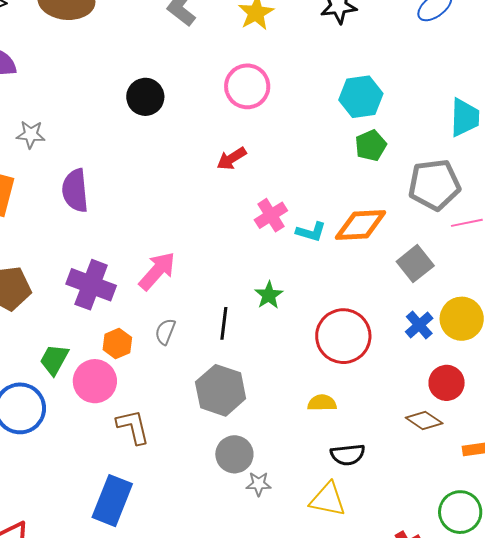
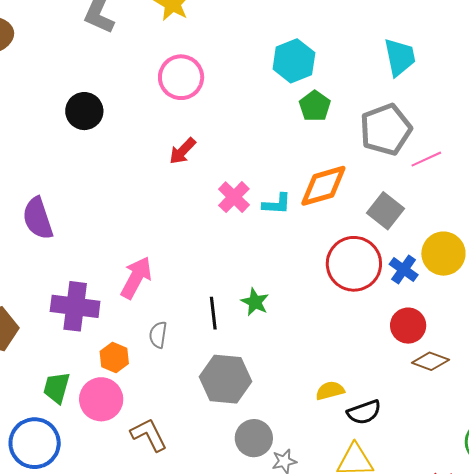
green star: (269, 295) -> (255, 302), moved
red circle: (343, 336) -> (354, 264), moved
red circle: (447, 383) -> (408, 326), moved
yellow semicircle: (322, 403) -> (330, 391), moved

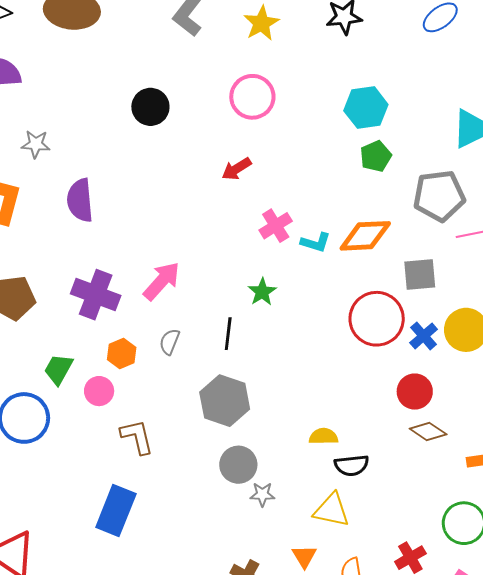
gray square: (385, 211) -> (420, 275), turned 33
green star: (255, 302) -> (262, 292), moved
pink circle: (101, 399) -> (99, 391), size x0.7

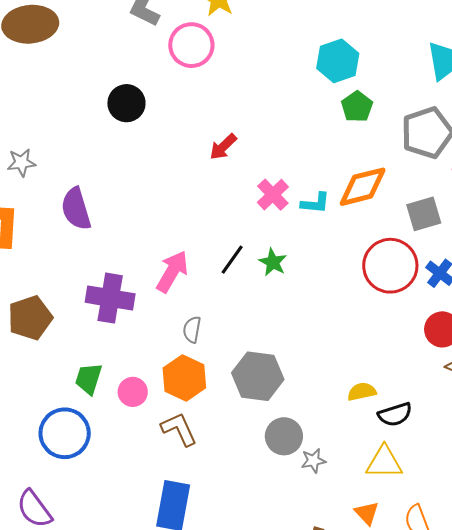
pink circle: (252, 97) -> (191, 45), moved
black line: (228, 334) -> (232, 260), moved, turned 40
orange hexagon: (122, 353) -> (184, 378), moved, size x1.5

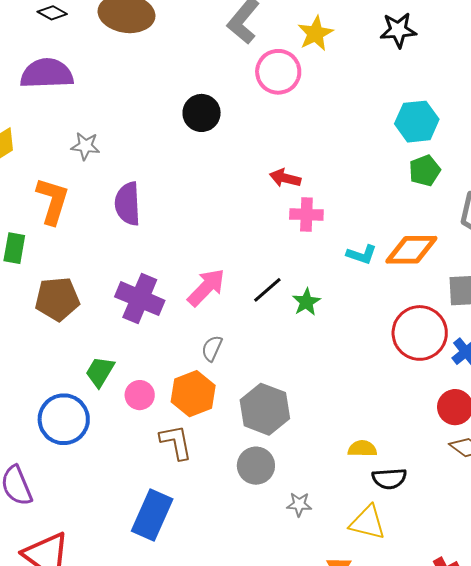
red arrow: (223, 147) -> (285, 178), turned 44
pink cross: (273, 195) -> (306, 215), moved, turned 32
gray circle: (284, 436) -> (256, 466), moved

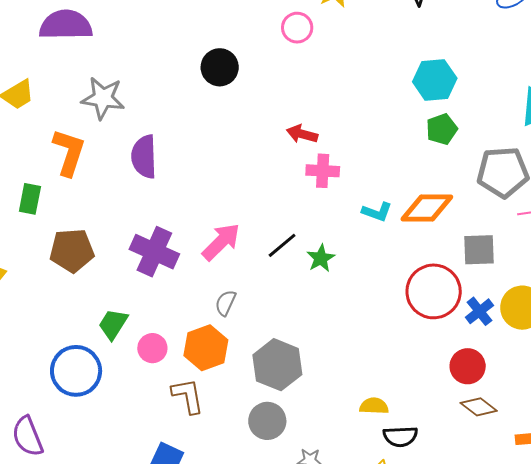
pink circle: (278, 72) -> (297, 28), size x0.7
gray star: (85, 146) -> (103, 98), size x1.5

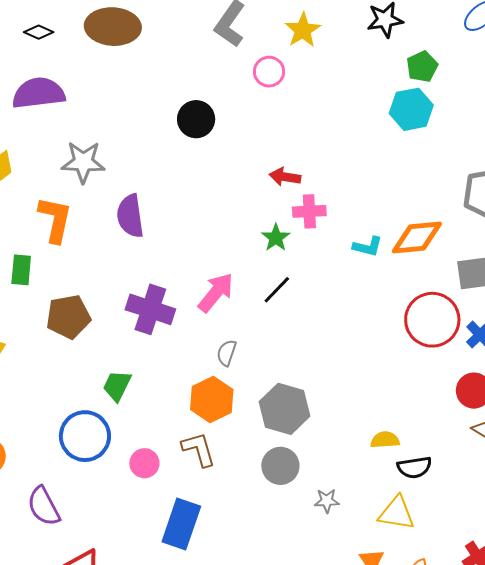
green pentagon: (442, 129) -> (422, 66), moved
green star: (321, 258) -> (276, 238), moved
pink circle: (152, 348) -> (144, 463), moved

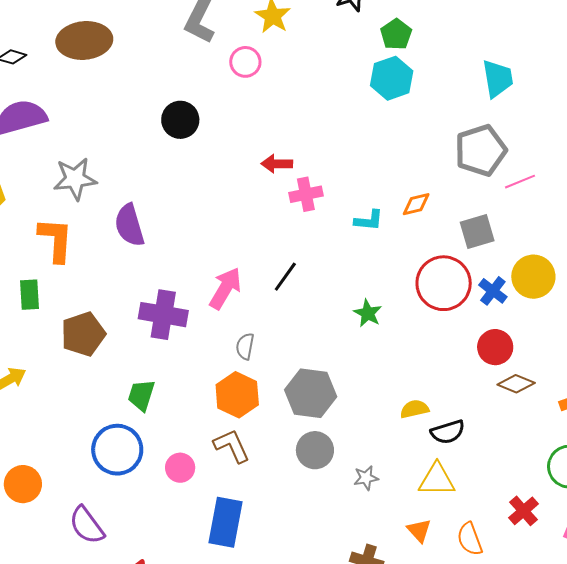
orange diamond: (417, 237) -> (416, 204), size x0.6
green star: (276, 238) -> (368, 313), moved

